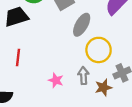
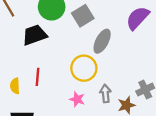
yellow circle: (99, 50) -> (84, 68), moved

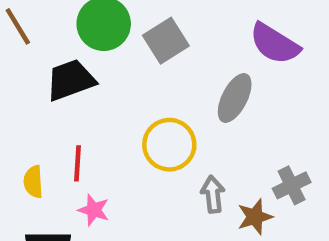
purple semicircle: (138, 18) -> (275, 44), turned -100
gray ellipse: (102, 41) -> (235, 98), moved
pink star: (77, 99) -> (94, 210), moved

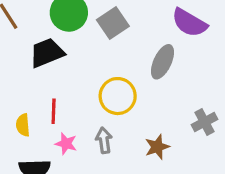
gray arrow: (213, 194) -> (104, 140), moved
brown star: (255, 217) -> (157, 147), moved

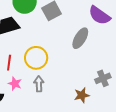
yellow circle: (118, 96) -> (36, 58), moved
brown star: (157, 147) -> (82, 95), moved

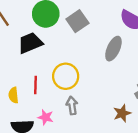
pink star: (15, 84) -> (46, 117), moved

